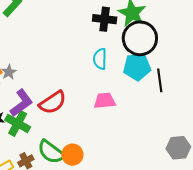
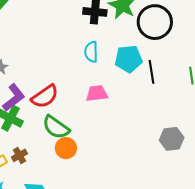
black circle: (140, 38) -> (155, 22), moved
green semicircle: (51, 152) -> (56, 127), moved

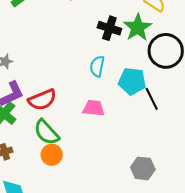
black line: (151, 72) -> (152, 99), turned -30
gray hexagon: (172, 139) -> (143, 168), moved

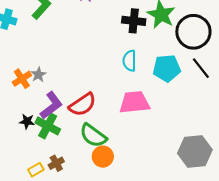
black line: (152, 99) -> (201, 68), moved
pink trapezoid: (94, 108) -> (135, 102), size x1.4
gray hexagon: (143, 168) -> (195, 151), size x1.4

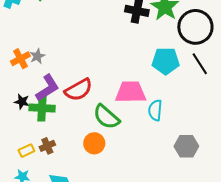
cyan semicircle: (129, 61) -> (155, 110), moved
green cross: (48, 126) -> (42, 108), turned -30
green semicircle: (93, 136) -> (106, 117), moved
gray hexagon: (195, 151) -> (186, 146), size x0.7

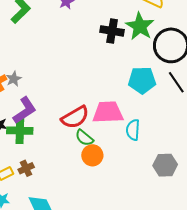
red semicircle: (78, 90) -> (75, 117), moved
green semicircle: (106, 117) -> (84, 138), size x0.7
orange circle: (94, 143) -> (92, 155), moved

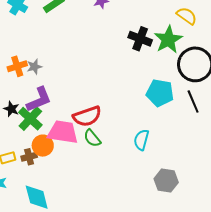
pink trapezoid: (108, 112) -> (63, 132), moved
green cross: (20, 131) -> (30, 119), turned 30
orange circle: (92, 155) -> (43, 146), moved

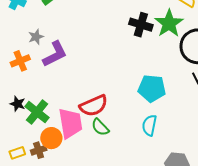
gray star: (34, 67) -> (36, 37), moved
cyan pentagon: (160, 93) -> (152, 88), moved
purple L-shape: (39, 100) -> (55, 54), moved
pink trapezoid: (63, 132) -> (70, 123), turned 76

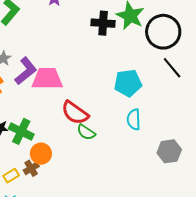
red semicircle: (94, 106) -> (75, 113), turned 72
pink trapezoid: (70, 123) -> (47, 79), moved, turned -68

